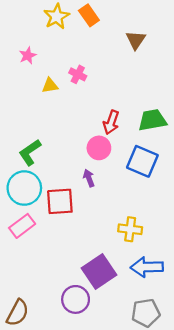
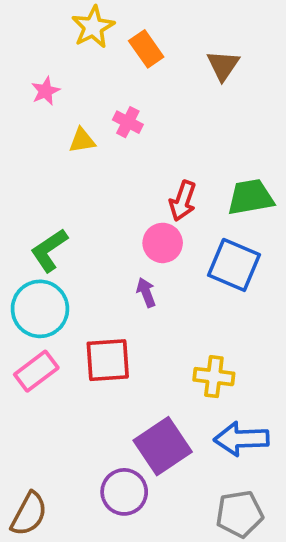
orange rectangle: (89, 15) -> (146, 49), moved
red square: (60, 201) -> (108, 360), moved

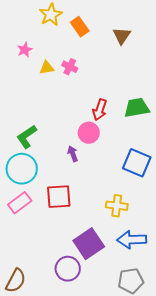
yellow triangle: (82, 140) -> (47, 68), moved
blue square: (234, 265) -> (137, 163), moved
purple arrow: (146, 292) -> (73, 154), moved

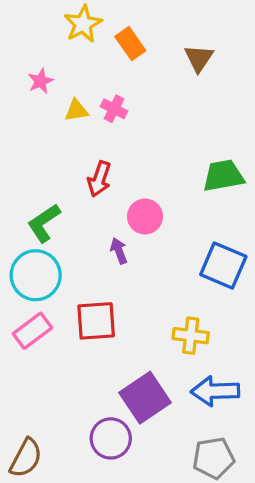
red arrow: (100, 110) -> (99, 179), moved

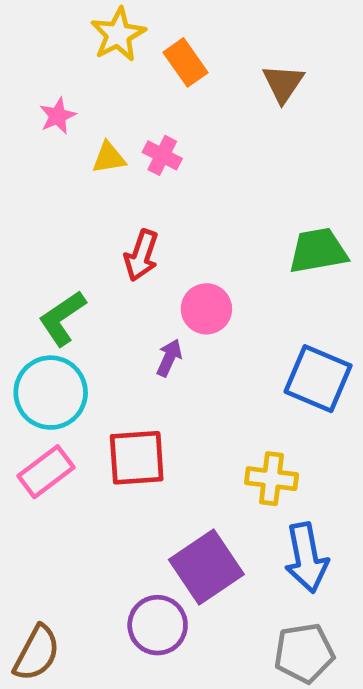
purple arrow: (119, 251) -> (169, 358), turned 45
blue arrow: (215, 391) -> (306, 558), turned -99

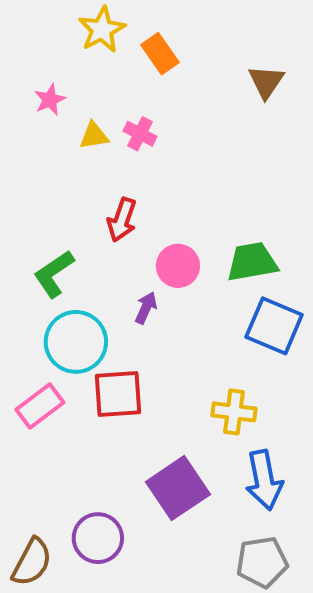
brown triangle: (283, 83) -> (266, 82), moved
green trapezoid: (318, 251) -> (252, 262), moved
cyan circle: (51, 393) -> (76, 342), moved
purple circle: (158, 625) -> (98, 538), moved

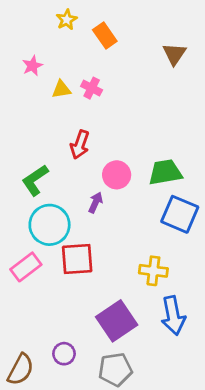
yellow star: (102, 30) -> (67, 20), size x0.7
purple circle: (98, 538) -> (64, 354), size x0.7
gray pentagon: (262, 562) -> (115, 369), moved

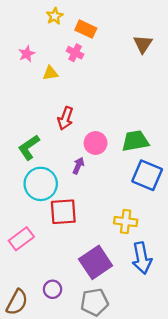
orange rectangle: (105, 35) -> (86, 29), turned -30
pink cross: (92, 88) -> (75, 53), moved
pink rectangle: (26, 267) -> (21, 239), moved

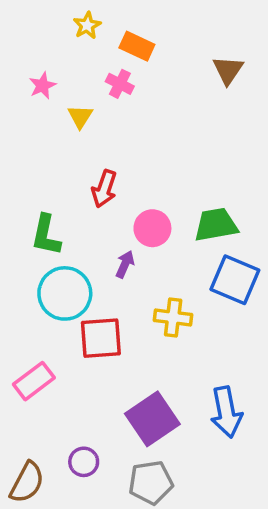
yellow triangle: (50, 73) -> (80, 117), turned -49
green L-shape: (29, 147) -> (46, 235), turned -44
yellow cross: (126, 222) -> (173, 318), moved

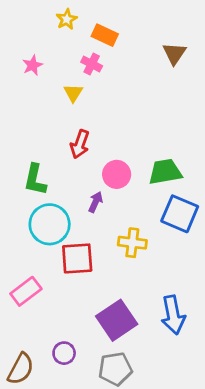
yellow triangle: (80, 117) -> (73, 93), moved

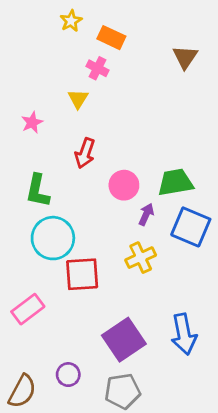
pink star: (32, 65) -> (32, 123), moved
purple arrow: (96, 202) -> (146, 214), moved
yellow cross: (132, 243) -> (141, 258), turned -32

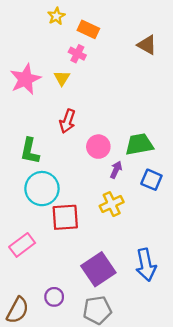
brown triangle: (185, 57) -> (147, 45), turned -35
pink star: (32, 123) -> (25, 79), moved, size x1.8
blue square: (191, 227) -> (151, 180), size x0.7

